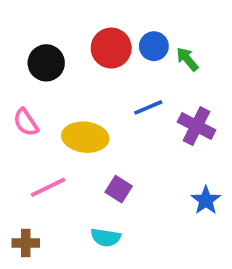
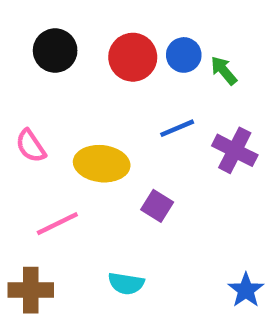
black circle: (46, 63) -> (55, 51), moved
purple square: (119, 189) -> (157, 206), moved
blue star: (206, 200) -> (246, 290), moved
brown cross: (26, 243) -> (31, 290), size x1.4

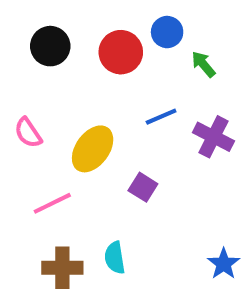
blue circle: (184, 55) -> (167, 32), moved
yellow ellipse: (102, 164) -> (93, 149), turned -60
cyan semicircle: (126, 283) -> (115, 258), turned 72
brown cross: (31, 290) -> (62, 268), moved

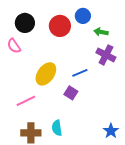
green arrow: (203, 64) -> (101, 32), turned -40
blue line: (161, 117) -> (80, 73), moved
pink semicircle: (28, 133) -> (14, 46), moved
purple cross: (213, 137) -> (106, 55), moved

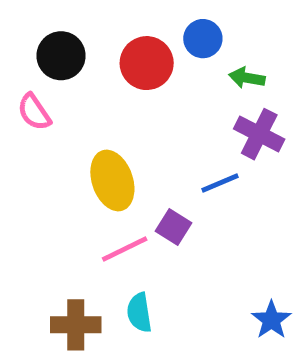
blue line: (80, 73) -> (220, 183), moved
yellow ellipse: (46, 74) -> (112, 180), turned -55
pink line: (26, 101) -> (125, 249), moved

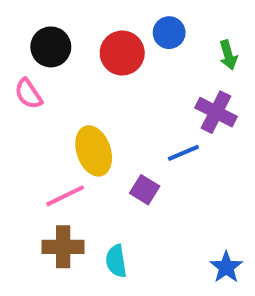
green arrow: (247, 78) -> (228, 55), moved, turned -116
pink line: (125, 249) -> (65, 196), moved
brown cross: (76, 325) -> (63, 247), moved

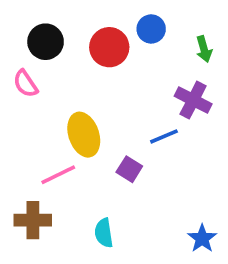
brown cross: (63, 247) -> (33, 220), moved

